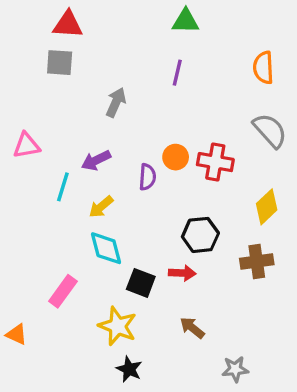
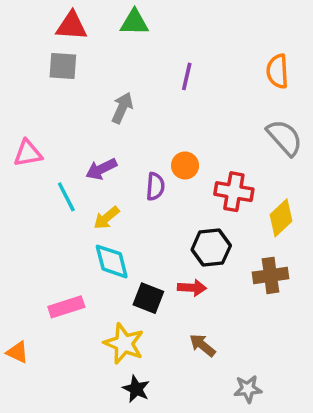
green triangle: (185, 21) -> (134, 22), moved
red cross: (215, 162) -> (234, 192), moved
cyan line: (63, 187) -> (66, 197), turned -44
pink rectangle: (63, 291) -> (66, 307), turned 36

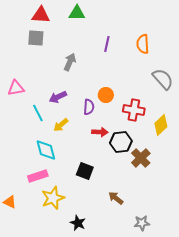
orange semicircle: (278, 71) -> (143, 44), moved
cyan diamond: (112, 261) -> (46, 150), moved
brown cross: (271, 275) -> (141, 158), moved, turned -36
red arrow: (192, 288) -> (100, 132), moved
yellow star: (124, 344) -> (53, 198), moved, turned 30

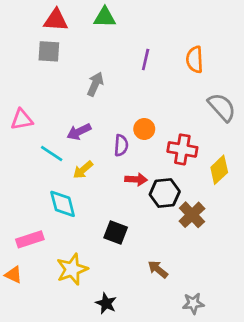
cyan line: (38, 113) -> (52, 154), turned -30
pink rectangle: (38, 176) -> (30, 239), moved

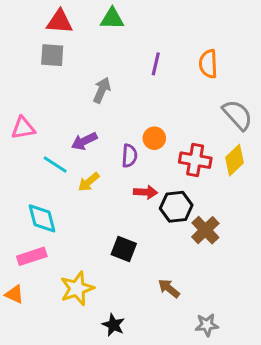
yellow diamond: (219, 170) -> (235, 160), moved
cyan diamond: (63, 204) -> (42, 218), moved

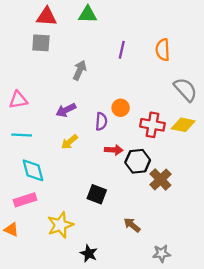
yellow diamond: (235, 160) -> (183, 125), turned 55
cyan line: (55, 164) -> (22, 135), moved, turned -30

